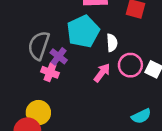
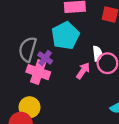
white semicircle: (112, 43) -> (97, 53), moved
pink cross: (50, 72) -> (38, 72), size x1.5

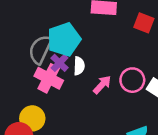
cyan pentagon: (65, 36) -> (64, 39), moved
white semicircle: (97, 53) -> (79, 66), moved

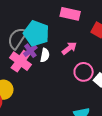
cyan pentagon: (64, 39) -> (36, 33), turned 30
pink arrow: (102, 85) -> (69, 48), moved

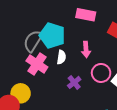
pink arrow: (69, 48) -> (86, 49), turned 126
purple cross: (30, 51) -> (74, 82), moved

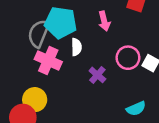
pink arrow: (86, 49) -> (104, 21), moved

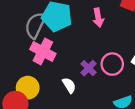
white semicircle: (76, 47) -> (69, 85), moved, turned -35
pink circle: (128, 58) -> (112, 64), moved

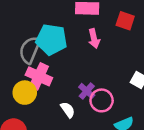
pink circle: (112, 64) -> (102, 100), moved
yellow circle: (28, 88) -> (25, 93), moved

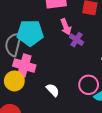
purple cross: (87, 91) -> (76, 40), moved
pink circle: (102, 100) -> (89, 85), moved

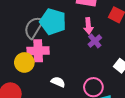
pink cross: (24, 66) -> (38, 51), turned -35
white semicircle: (53, 90) -> (58, 82), turned -40

